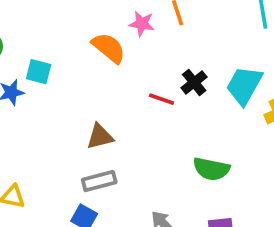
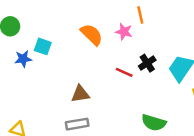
pink star: (142, 24) -> (124, 32), moved

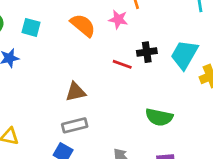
cyan square: (43, 46) -> (31, 27), moved
black cross: (147, 63) -> (147, 52), turned 30

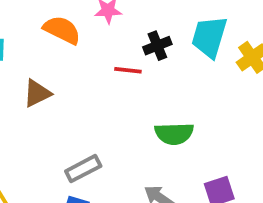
brown triangle: (76, 92) -> (37, 93), moved
green semicircle: (159, 117) -> (174, 134), moved

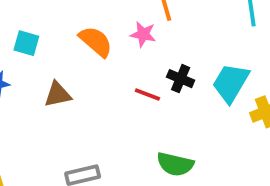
black cross: (157, 46) -> (181, 79), turned 30

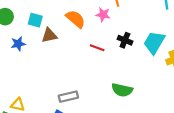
brown triangle: (58, 94) -> (49, 35), moved
red line: (147, 95) -> (97, 48), moved

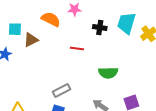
red line: (97, 48) -> (77, 48), moved

